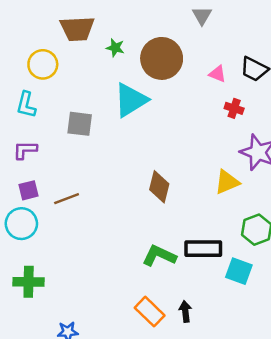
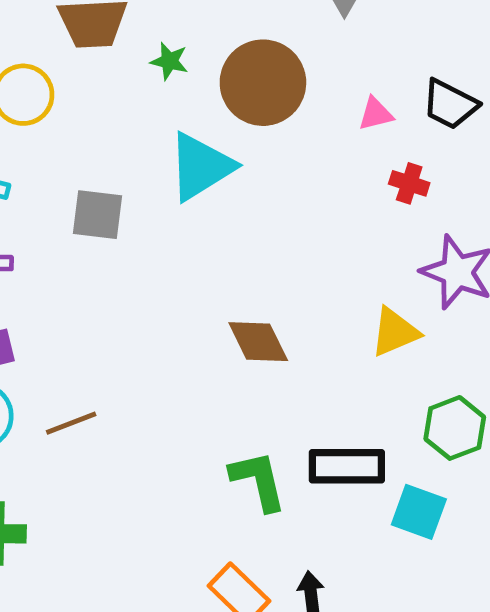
pink triangle: (217, 74) -> (376, 114), turned -36
brown diamond: (159, 187) -> (258, 342), turned -40
brown line: (67, 199) -> (71, 423), moved
green L-shape: (159, 256) -> (258, 481), turned 52

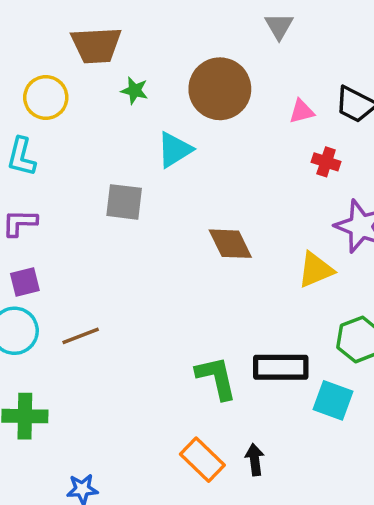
green star: (169, 61) -> (135, 91), moved
cyan triangle: (201, 167) -> (175, 150), size x0.7
gray square: (98, 215) -> (124, 202), moved
brown diamond: (258, 342) -> (230, 244), moved

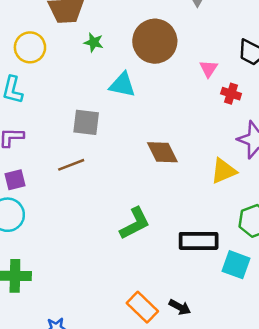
pink triangle: (302, 111) -> (209, 69), moved, turned -42
cyan triangle: (175, 150) -> (122, 85), turned 44
brown line: (81, 336) -> (71, 165), moved
green L-shape: (216, 378) -> (135, 223), moved, turned 76
black arrow: (255, 460) -> (180, 307), turned 125

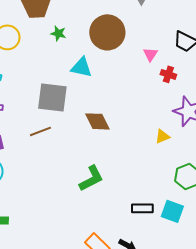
gray square: (86, 122) -> (52, 97), size x1.4
brown diamond: (162, 152) -> (97, 121), moved
yellow triangle: (224, 171) -> (162, 136), size x0.7
black rectangle: (199, 241) -> (142, 208), moved, size x0.7

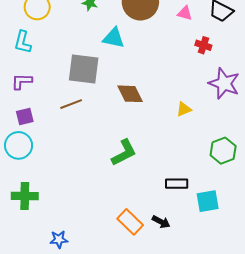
pink triangle: (150, 54) -> (185, 13), moved, turned -49
yellow triangle: (162, 136) -> (184, 109), moved
cyan square: (172, 211) -> (208, 201), moved, turned -30

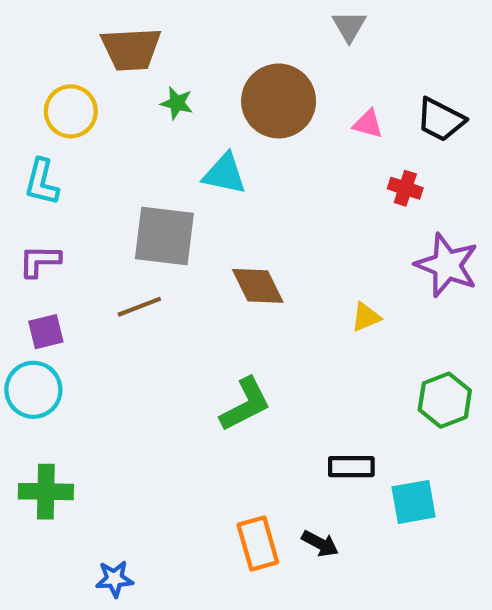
orange rectangle: (130, 222) -> (258, 544), turned 30

